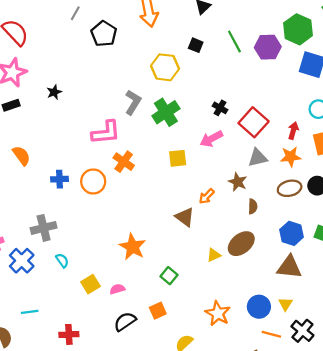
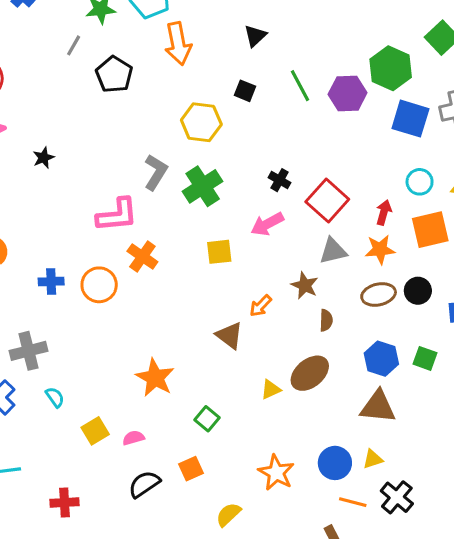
yellow triangle: (285, 304) -> (373, 459), turned 40

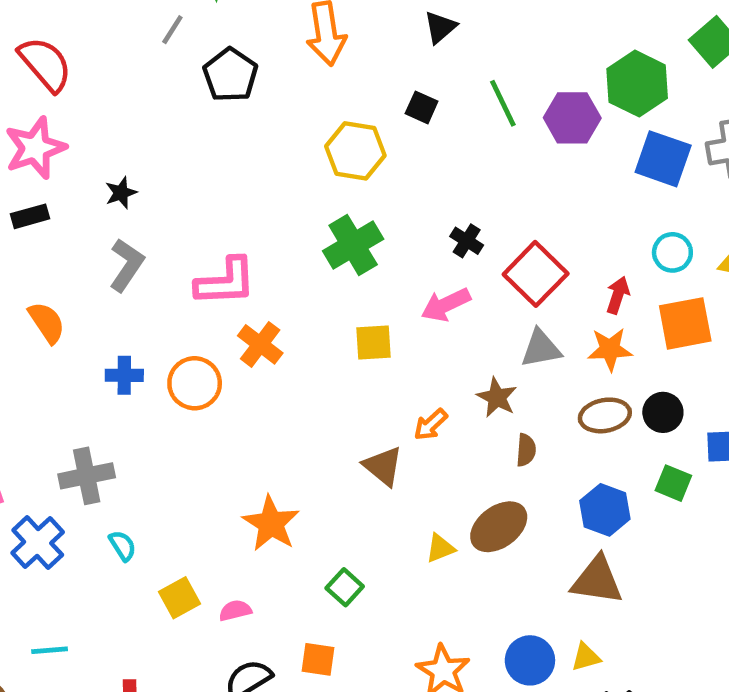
gray L-shape: (156, 172) -> (127, 265), moved
green square: (425, 358) -> (673, 483), moved
orange square: (191, 469) -> (318, 659), turned 30

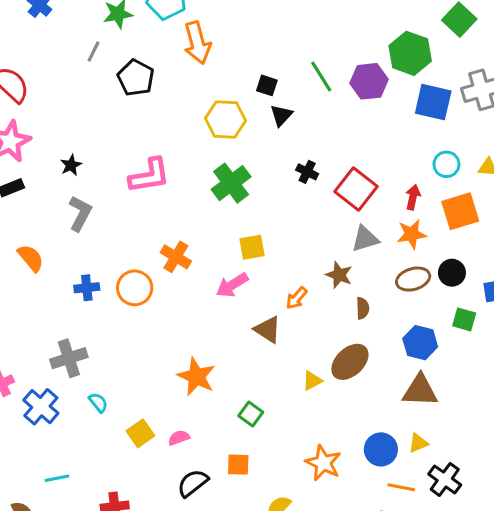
black triangle: (440, 27) -> (281, 115), moved
pink L-shape: (226, 282) -> (149, 176), moved
pink arrow: (446, 305) -> (232, 285), moved

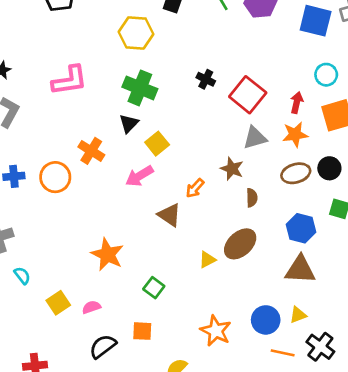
black triangle: (281, 115) -> (129, 123), moved
green cross: (231, 183) -> (140, 88), turned -32
yellow square: (252, 247) -> (157, 144), turned -30

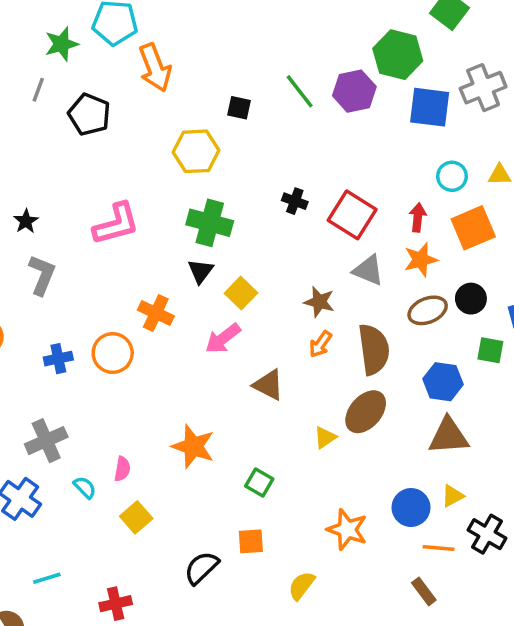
gray triangle: (255, 138) -> (368, 270), turned 45
brown star: (232, 169) -> (319, 302), moved
orange arrow: (195, 188) -> (320, 344), moved
brown semicircle: (252, 198) -> (374, 349), size x2.0
pink semicircle: (91, 307) -> (122, 469), moved, turned 126

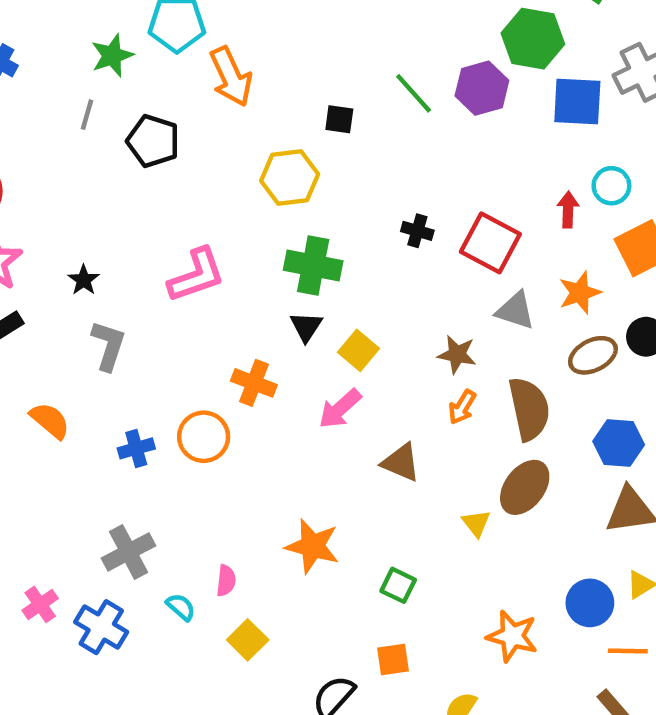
red arrow: (418, 217) -> (568, 210), moved
yellow triangle: (325, 437) -> (476, 523), turned -30

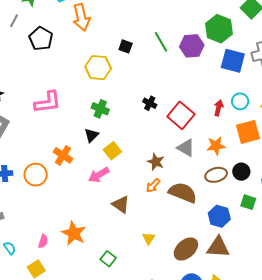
green cross: (313, 265) -> (100, 109), size x0.7
brown semicircle: (529, 409) -> (183, 193), turned -68
brown ellipse: (525, 487) -> (186, 249), moved
pink semicircle: (226, 581) -> (43, 241), moved

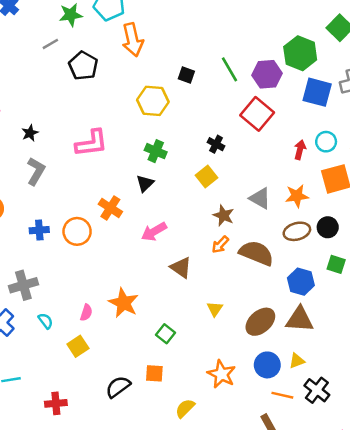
gray line: (14, 21) -> (50, 44), turned 32
red square: (181, 115) -> (257, 114), moved
yellow square: (112, 151) -> (207, 176), moved

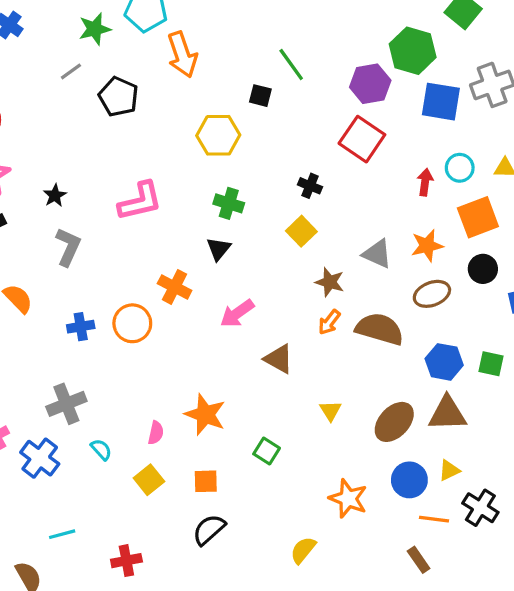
green line: (229, 69) -> (291, 65), moved
black circle: (328, 227) -> (483, 269), moved
green square: (336, 264) -> (491, 364), moved
orange square: (154, 373) -> (206, 481), moved

